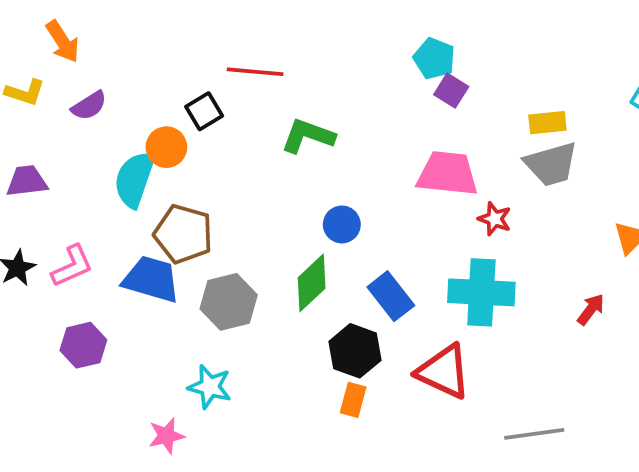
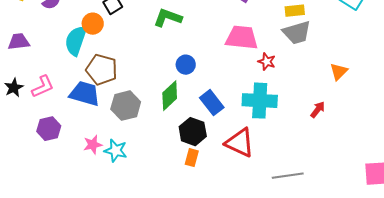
pink star: (166, 436) -> (93, 145), moved

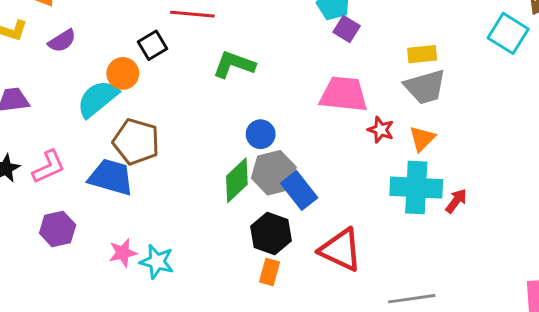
cyan semicircle: (76, 41) -> (98, 99), turned 32
orange triangle: (339, 72) -> (422, 139), moved
cyan cross: (260, 101) -> (416, 188), moved
gray hexagon: (126, 106) -> (274, 173), moved

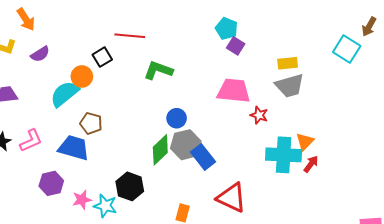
orange triangle: (422, 139) -> (305, 142), moved
brown pentagon: (136, 142) -> (91, 123), size x0.7
purple hexagon: (58, 229) -> (51, 183), moved
black hexagon: (271, 233) -> (130, 186), moved

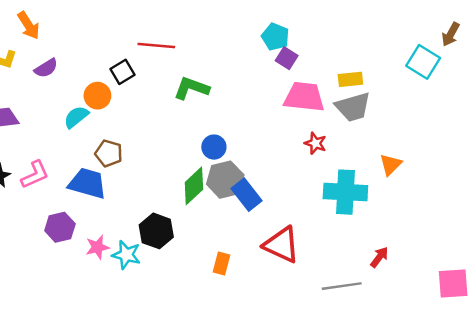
pink trapezoid: (234, 91) -> (304, 97), moved
cyan semicircle: (65, 94) -> (76, 117), size x0.7
orange triangle: (305, 142) -> (391, 165), moved
red arrow: (311, 164) -> (379, 257), moved

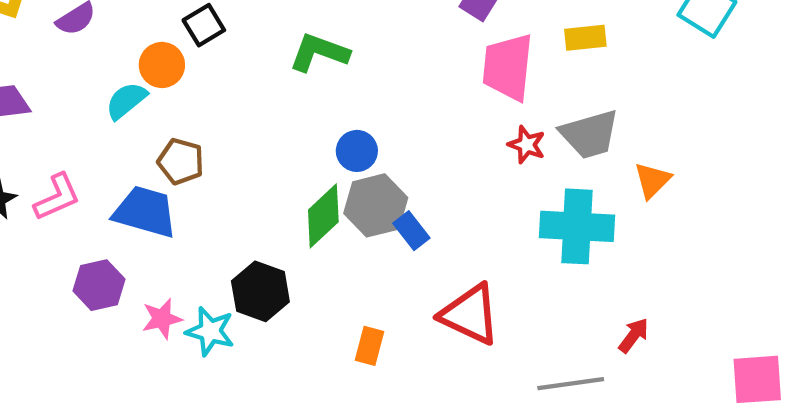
pink trapezoid: (304, 97) -> (508, 67), turned -90
gray trapezoid: (353, 107) -> (590, 134), moved
blue rectangle: (247, 195) -> (411, 231), size x0.7

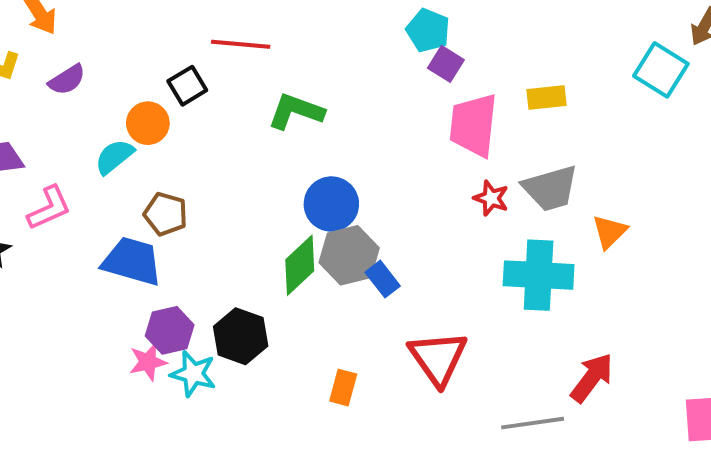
blue circle: (357, 151) -> (331, 204), size x1.4
pink L-shape: (57, 197) -> (49, 208), moved
purple hexagon: (99, 285) -> (170, 330), moved
red triangle: (470, 314) -> (438, 358), turned 30
red arrow: (634, 335) -> (592, 378), size x1.5

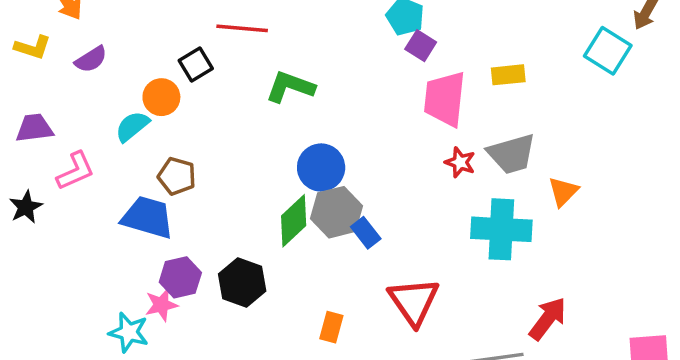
cyan star: (193, 374) -> (129, 332), moved

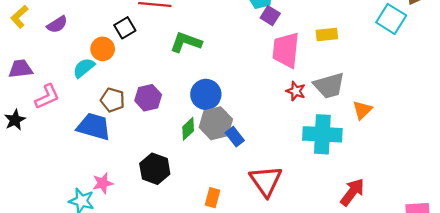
yellow L-shape: (33, 47) -> (19, 17), turned 120
green diamond: (294, 221) -> (188, 129), size x0.7
purple hexagon: (180, 277) -> (148, 98), moved

